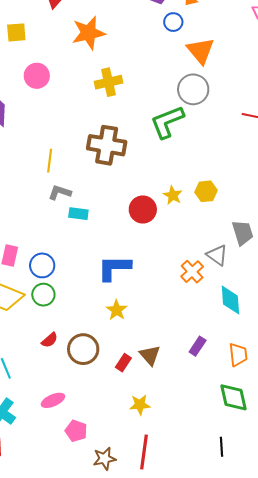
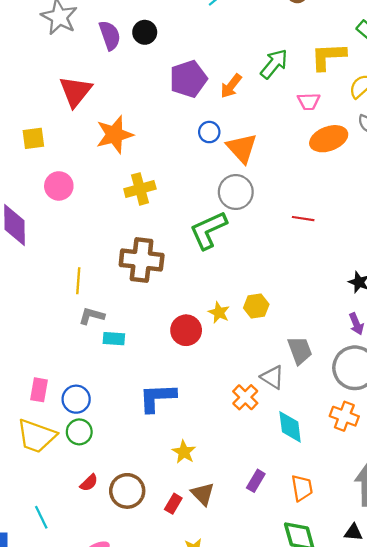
blue circle: (173, 22) -> (209, 132), moved
yellow star: (117, 310) -> (184, 452), moved

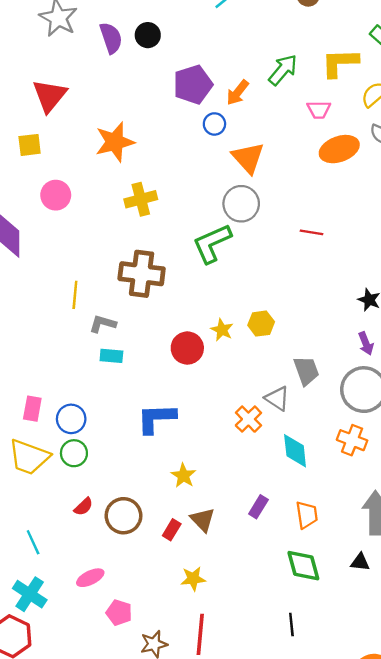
red triangle: (75, 91) -> (50, 96), moved
blue circle: (209, 132) -> (214, 124), moved
gray L-shape: (92, 316) -> (103, 324), moved

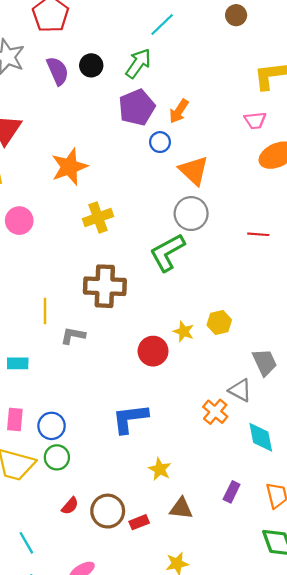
green arrow: (283, 70) -> (138, 63), moved
cyan rectangle: (111, 356) -> (18, 363), moved
brown triangle: (203, 520) -> (181, 508), turned -35
red rectangle: (172, 530) -> (139, 522), moved, turned 42

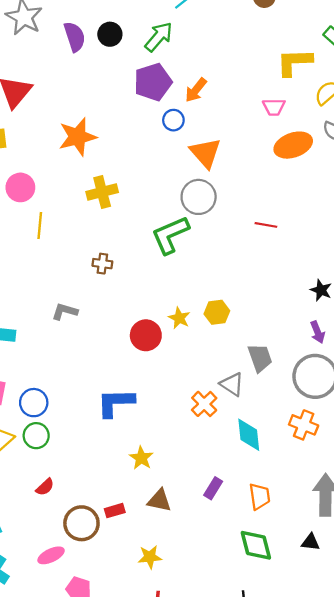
brown cross: (105, 286) -> (102, 264), size x0.5
yellow line: (45, 311) -> (40, 225), moved
brown circle: (108, 511) -> (81, 523), moved

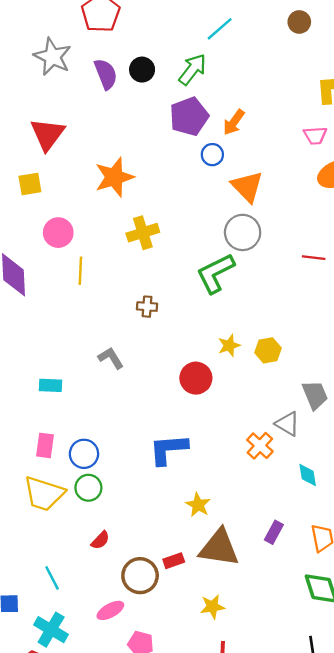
gray L-shape: (65, 311) -> (111, 358), turned 45
yellow star: (179, 318) -> (229, 346), moved, turned 30
cyan diamond: (249, 435) -> (308, 475), size x0.7
brown triangle: (159, 500) -> (219, 548), size x1.6

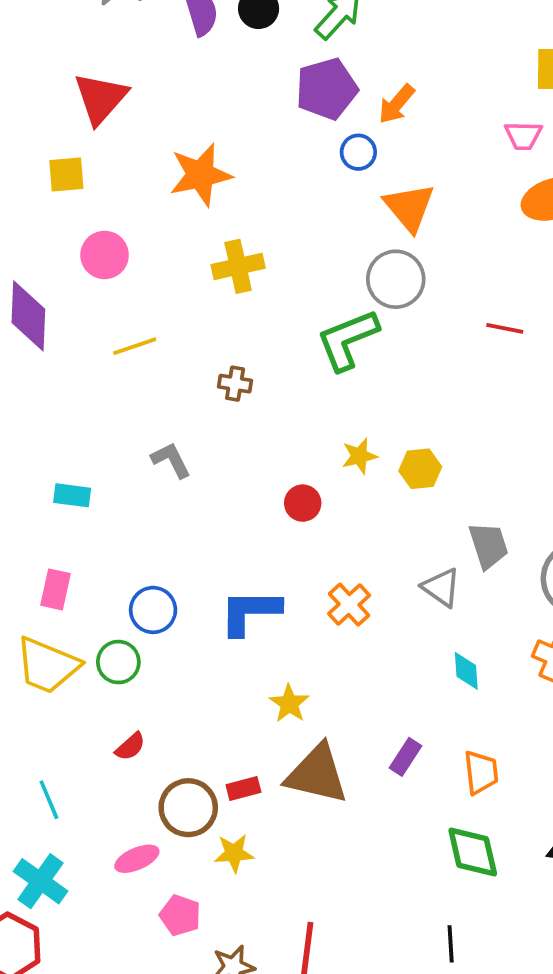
yellow line: (80, 271) -> (135, 346), moved, turned 64
red circle: (196, 378) -> (303, 503), size x0.7
orange cross: (260, 446) -> (349, 605), moved
blue circle: (84, 454) -> (153, 610), moved
yellow star: (212, 607) -> (234, 853), moved

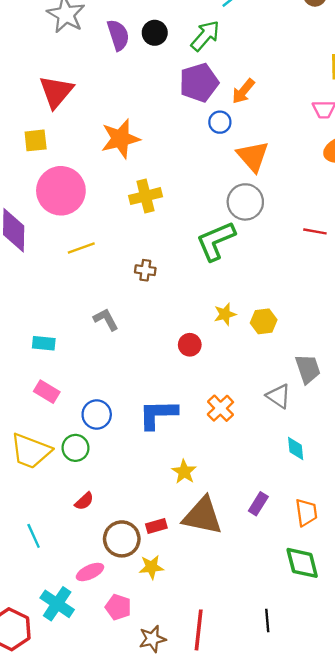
pink circle: (105, 255) -> (61, 191), size x1.6
pink rectangle: (55, 589) -> (47, 392), moved, turned -70
cyan cross: (41, 881) -> (57, 604), moved
black line: (451, 944) -> (267, 621), moved

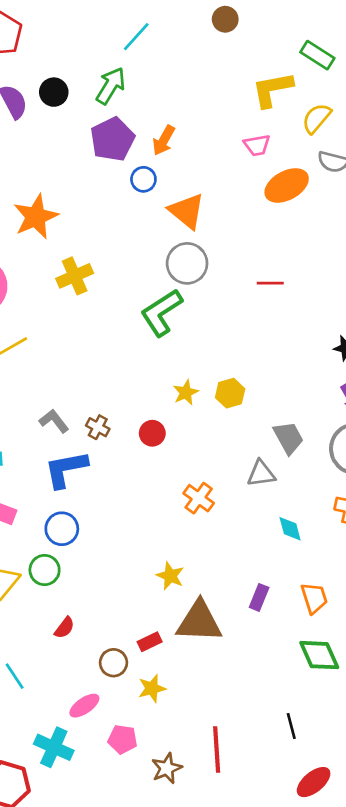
brown cross: (145, 270) -> (98, 427), moved, turned 30
gray triangle: (279, 396) -> (261, 474), turned -32
blue L-shape: (158, 414) -> (66, 469), moved
brown circle: (122, 539) -> (113, 663), size x0.7

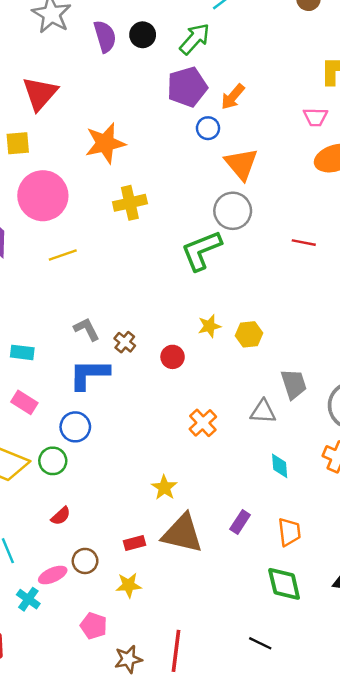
brown circle: (113, 663) -> (85, 561), moved
pink ellipse: (84, 706) -> (53, 575), moved
black line: (291, 726) -> (260, 643), moved, turned -60
cyan cross: (54, 747) -> (28, 599), moved, size x0.7

